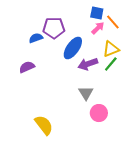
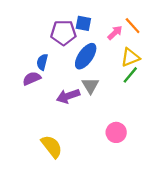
blue square: (97, 13) -> (83, 23), moved
blue semicircle: (36, 38) -> (42, 62), moved, turned -56
purple arrow: (88, 64) -> (68, 96), moved
gray triangle: (86, 93) -> (90, 86), moved

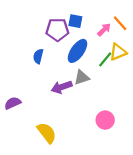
green line: (130, 75) -> (105, 59), moved
purple semicircle: (32, 78) -> (13, 103), moved
gray triangle: (90, 86) -> (82, 78), turned 42

